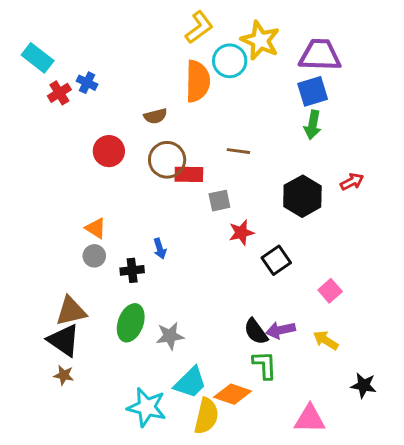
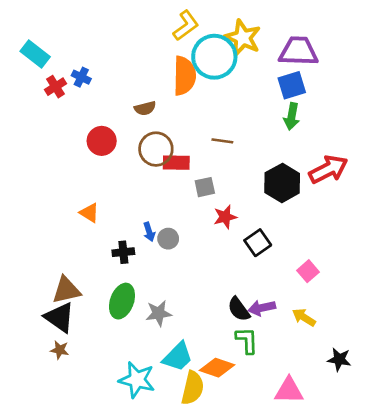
cyan circle: (230, 61) -> (214, 57), size x1.4
red arrow: (352, 182) -> (328, 169), size x1.8
gray circle: (94, 256) -> (168, 239), moved

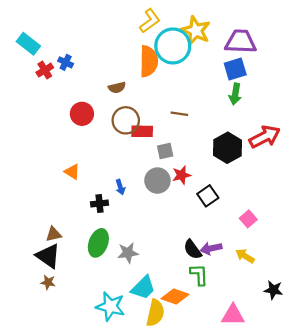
gray circle: (168, 239) -> (157, 181), moved, size x1.5
brown triangle: (66, 290) -> (54, 234), size x0.7

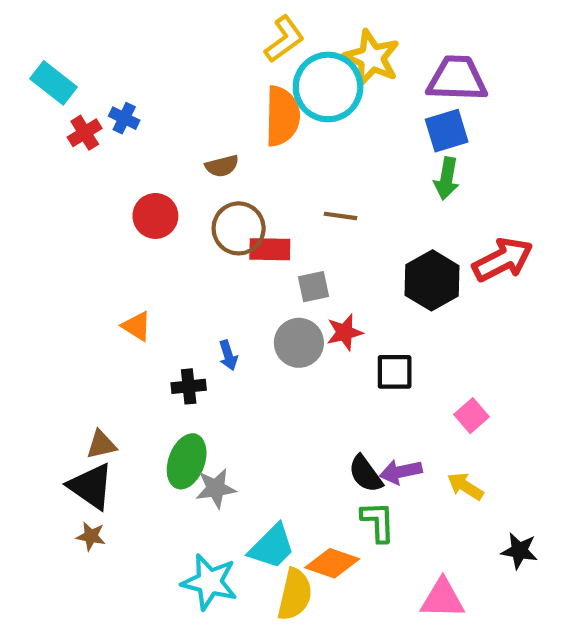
black square: (208, 196) -> (395, 372), turned 35
gray star: (128, 253) -> (216, 488), moved

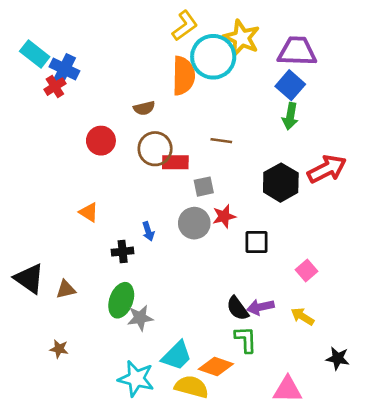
blue cross: (124, 118) -> (64, 69), moved, size x1.5
blue square: (447, 131) -> (290, 85), turned -32
black triangle: (91, 486) -> (29, 279), moved
yellow semicircle: (295, 594) -> (192, 387), turned -88

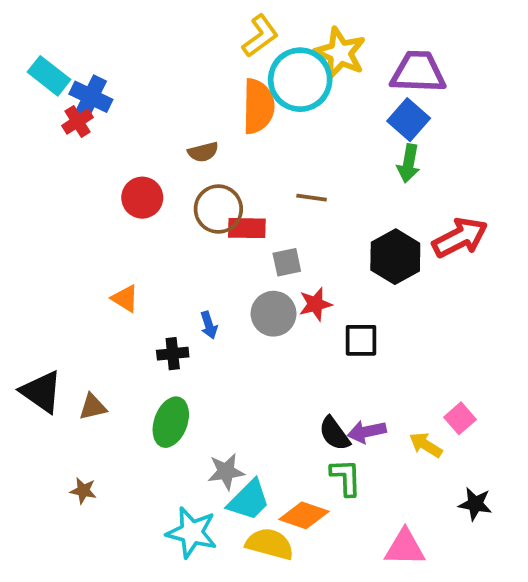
pink square: (307, 270) -> (460, 418), moved
gray star: (140, 318) -> (226, 472), moved

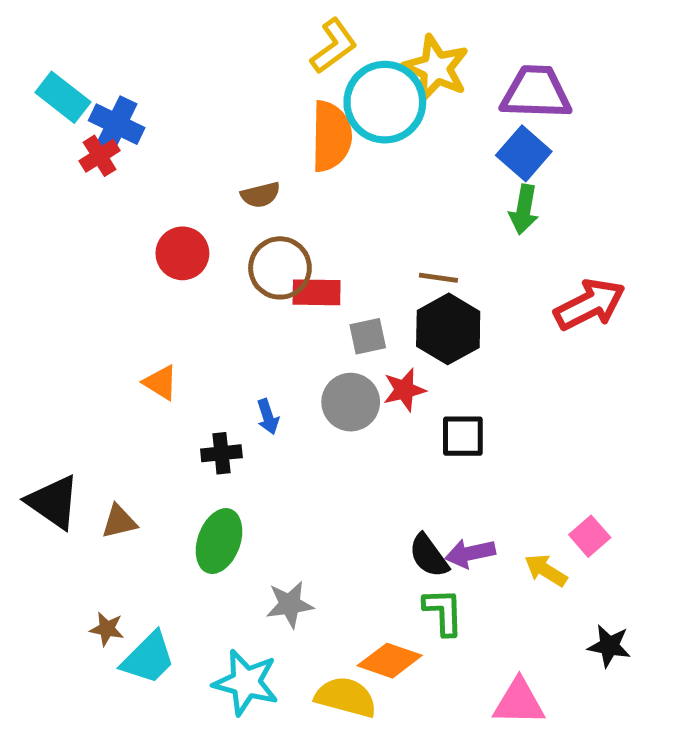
brown line: (312, 198) -> (438, 278), moved
black hexagon: (395, 257) -> (448, 329), moved
cyan trapezoid: (249, 500) -> (148, 658), moved

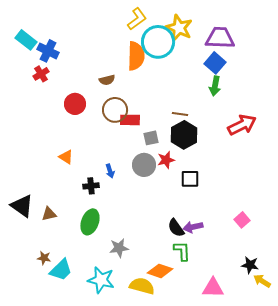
red cross: (100, 156) -> (41, 74), moved
yellow arrow: (546, 570) -> (262, 281), moved

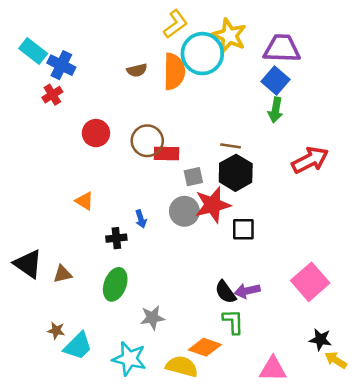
brown semicircle: (107, 80) -> (137, 70), moved
red star: (166, 160) -> (213, 205), size x1.6
pink square: (242, 220) -> (310, 282), size x1.8

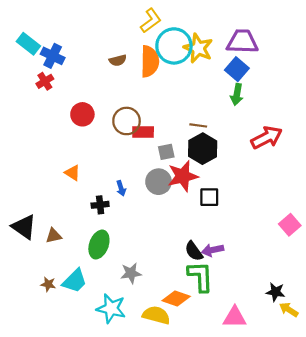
yellow star: (229, 36) -> (198, 48), moved
pink square: (310, 282) -> (290, 225), moved, size x0.7
green L-shape: (233, 322) -> (200, 277), size x1.4
cyan trapezoid: (78, 346) -> (75, 281), moved

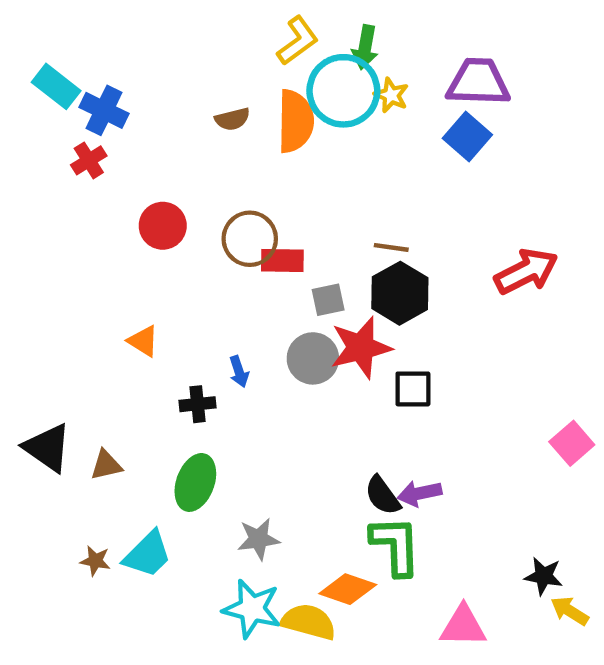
yellow star: (198, 48) -> (391, 95), size x0.6
green arrow: (237, 95) -> (365, 47), moved
cyan star: (111, 308) -> (252, 609), moved

